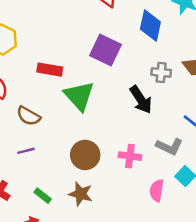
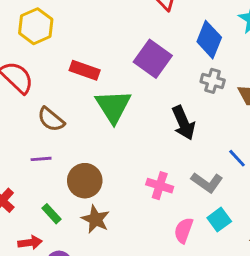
gray cross: (161, 72) -> (213, 81), moved
brown circle: (85, 155) -> (85, 181), moved

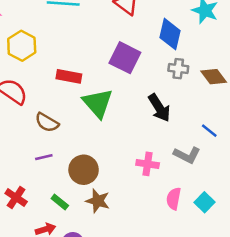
cyan square: (219, 220) -> (205, 202), moved

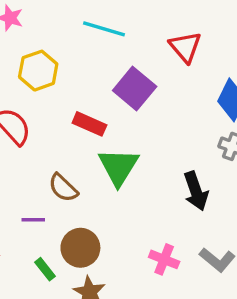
purple square: (125, 58) -> (135, 88), moved
brown semicircle: (47, 122) -> (63, 188), moved
green rectangle: (60, 202) -> (45, 269), moved

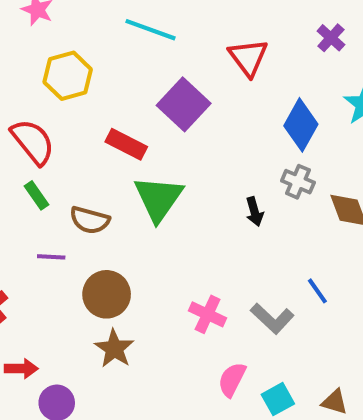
brown semicircle: (63, 188) -> (90, 220), turned -32
black arrow: (196, 191) -> (254, 212), moved, size x0.6
green rectangle: (45, 269) -> (36, 195), moved

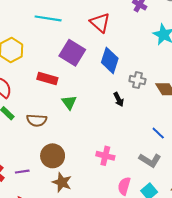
blue diamond: (301, 125) -> (110, 60), moved
green triangle: (159, 198) -> (69, 102), size x0.6
purple line: (51, 257) -> (22, 172), moved
gray L-shape: (272, 318) -> (150, 160), moved

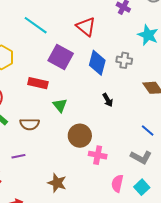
cyan line: (48, 18) -> (36, 25), turned 30
gray cross: (137, 80) -> (124, 60), moved
brown circle: (53, 156) -> (80, 136), moved
purple line: (22, 172) -> (18, 156), moved

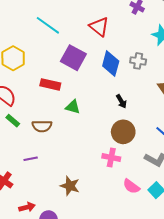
green triangle: (60, 105) -> (73, 107), turned -35
brown circle: (80, 136) -> (123, 132), moved
pink semicircle: (117, 183) -> (131, 186), turned -66

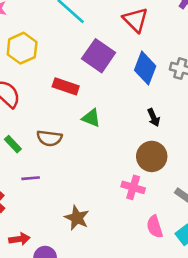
green rectangle: (13, 121) -> (13, 144), moved
pink semicircle: (131, 186) -> (155, 227), turned 30

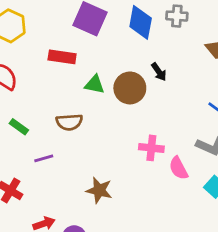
brown semicircle: (49, 138) -> (69, 122), moved
brown circle: (152, 156) -> (130, 88), moved
pink semicircle: (155, 227) -> (178, 168), moved

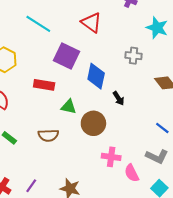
blue diamond: (141, 22) -> (96, 76), moved
brown circle: (130, 88) -> (93, 123), moved
purple line: (44, 158) -> (31, 186), moved, turned -40

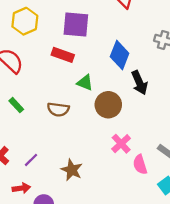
purple square: (66, 56) -> (76, 25), moved, turned -30
black arrow: (118, 98) -> (139, 83), size x1.5
pink cross: (111, 157) -> (121, 144), turned 30

